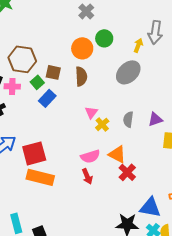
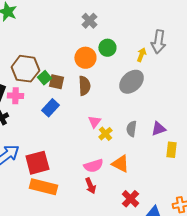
green square: (37, 82) -> (44, 78), moved
red cross: (127, 172) -> (130, 199), moved

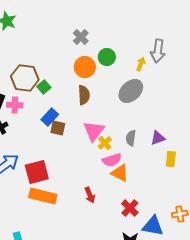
gray cross: (89, 21) -> (81, 37), moved
brown square: (56, 82) -> (58, 128), moved
pink triangle: (94, 122) -> (94, 131), size x1.6
pink semicircle: (93, 166) -> (112, 160), moved

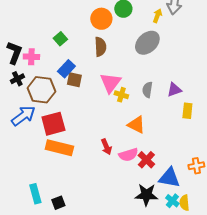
brown hexagon: (25, 78) -> (41, 90), moved
yellow cross: (105, 143) -> (121, 95), turned -32
pink semicircle: (112, 160) -> (128, 155), moved

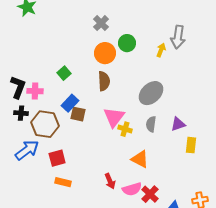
gray ellipse: (147, 43) -> (151, 93), moved
black cross: (17, 79) -> (21, 113), turned 32
red square: (53, 124) -> (57, 158), size x0.7
orange rectangle: (59, 148) -> (63, 182), size x0.6

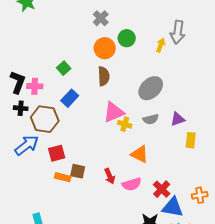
brown square: (78, 114) -> (78, 171), moved
pink triangle: (114, 117) -> (114, 112), turned 30
gray semicircle: (151, 124) -> (151, 119), turned -112
red cross: (150, 194) -> (162, 189), moved

